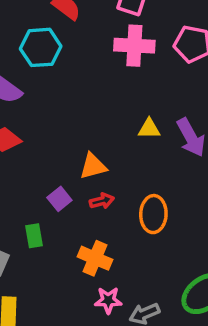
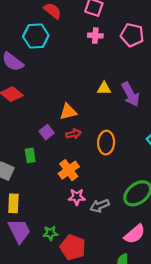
pink cross: (134, 46) -> (95, 36), size x0.6
orange cross: (95, 258) -> (69, 170), turned 30

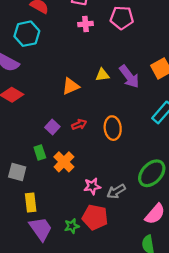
orange triangle: (68, 112) -> (71, 86), moved
orange cross: (69, 170) -> (64, 162), moved
red pentagon: (73, 247) -> (95, 217), moved

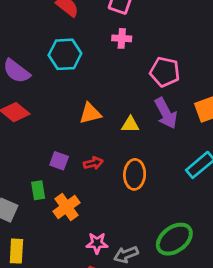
pink pentagon: (122, 18) -> (165, 72), moved
cyan hexagon: (27, 34) -> (65, 54), moved
yellow triangle: (102, 75) -> (130, 124), moved
purple square: (52, 127) -> (59, 161), turned -32

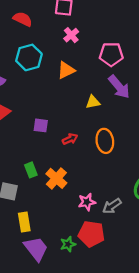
pink cross: (122, 38) -> (71, 35), turned -32
orange triangle: (90, 113) -> (66, 70), moved
purple square: (59, 161) -> (41, 125), moved

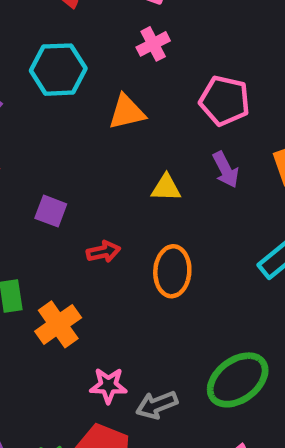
purple arrow: (119, 87) -> (226, 170), size x0.7

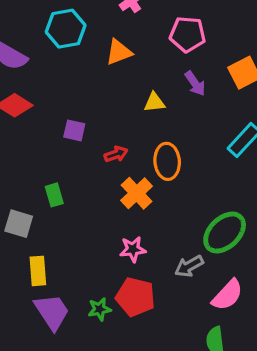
orange cross: (58, 324) -> (137, 193), moved
gray arrow: (157, 405) -> (189, 266), moved

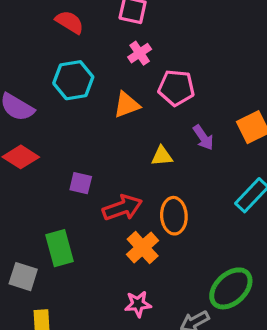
pink pentagon: (187, 34) -> (176, 88), moved
red arrow: (116, 154) -> (122, 208), size x1.6
green rectangle: (54, 195) -> (60, 248), size x1.5

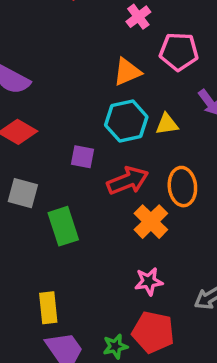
cyan hexagon: (73, 80) -> (126, 121), moved
gray square: (23, 277) -> (23, 193), moved

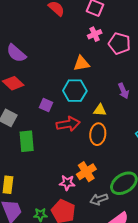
pink pentagon: (179, 51) -> (119, 43), moved
yellow triangle: (167, 124) -> (100, 110), moved
orange cross: (151, 222) -> (86, 172), moved

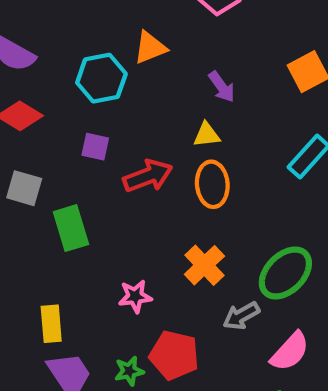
cyan hexagon: (75, 91) -> (101, 78), moved
purple arrow: (123, 91) -> (222, 87), moved
pink star: (67, 183) -> (135, 296), moved

